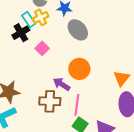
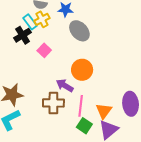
orange triangle: (121, 78) -> (104, 111), moved

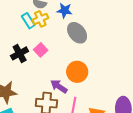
black cross: (23, 35) -> (20, 53), moved

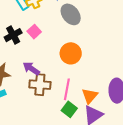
purple arrow: (59, 86) -> (31, 68), moved

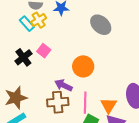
gray ellipse: (71, 14) -> (101, 25), moved
purple arrow: (31, 68) -> (64, 85), moved

